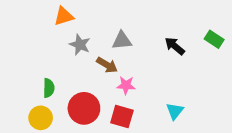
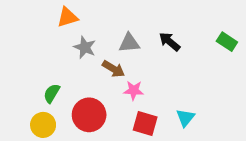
black arrow: (175, 46) -> (170, 42), moved
green semicircle: (49, 88) -> (52, 93), turned -150
red square: (122, 116) -> (145, 123), moved

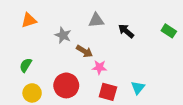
orange triangle: (67, 17) -> (29, 20), moved
gray triangle: (129, 43) -> (96, 20), moved
green semicircle: (52, 93) -> (26, 65), moved

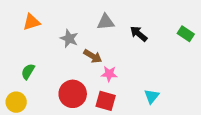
red square: (108, 92) -> (106, 101), moved
yellow circle: (32, 93) -> (16, 102), moved

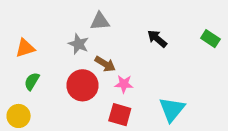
orange triangle: (31, 22) -> (25, 48), moved
gray triangle: (106, 22) -> (100, 21), moved
red circle: (73, 94) -> (82, 85), moved
cyan triangle: (152, 96) -> (172, 109), size x1.5

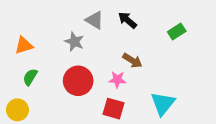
gray triangle: (100, 21) -> (95, 20), turned 36
black arrow: (157, 39) -> (127, 20), moved
green rectangle: (210, 39) -> (177, 32), moved, turned -66
brown arrow: (105, 64) -> (132, 61), moved

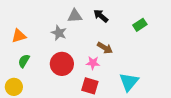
gray triangle: (95, 20) -> (75, 16), turned -35

